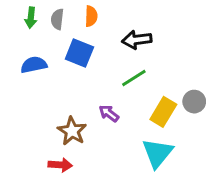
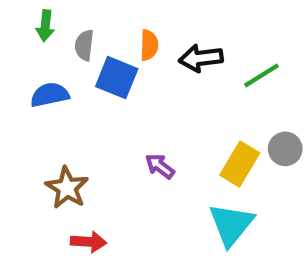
orange semicircle: (91, 16) -> (149, 45), moved
gray semicircle: (57, 19) -> (84, 45), moved
green line: (134, 78) -> (261, 75), moved
brown star: (72, 131) -> (67, 188), moved

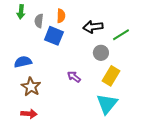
orange semicircle: (149, 45) -> (61, 16), moved
blue semicircle: (50, 95) -> (23, 62), moved
gray circle: (285, 149) -> (101, 53), moved
red arrow: (89, 242) -> (29, 114), moved

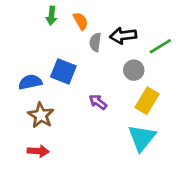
green arrow: (21, 12) -> (51, 16), moved
orange semicircle: (61, 16) -> (81, 21), turned -32
gray semicircle: (39, 21) -> (95, 42), moved
blue square: (54, 36) -> (63, 71), moved

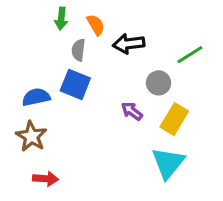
black arrow: (123, 36) -> (129, 44), moved
gray semicircle: (95, 42) -> (78, 50), moved
purple arrow: (98, 102) -> (132, 111), moved
brown star: (41, 115) -> (31, 136), moved

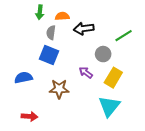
orange semicircle: (96, 25) -> (62, 16), turned -64
blue semicircle: (36, 97) -> (23, 78), moved
brown star: (31, 136) -> (59, 89), moved, turned -30

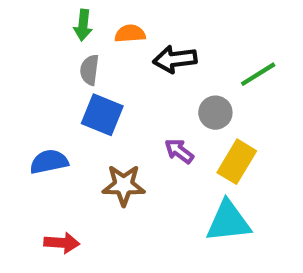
gray semicircle: (51, 33) -> (89, 70), moved
cyan triangle: (109, 106) -> (228, 221), turned 45

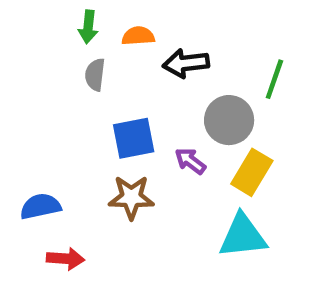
green line: (258, 74) -> (274, 79), turned -39
gray circle: (215, 113) -> (229, 120), size x1.4
blue square: (102, 115) -> (134, 138), moved, turned -33
blue semicircle: (49, 162) -> (40, 206), moved

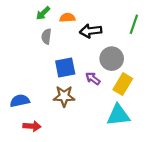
green arrow: (88, 27) -> (43, 13), turned 40
green line: (274, 79) -> (134, 24), moved

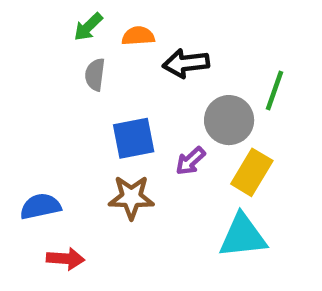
green line: (134, 24) -> (275, 91), moved
purple arrow: (93, 79) -> (190, 161), turned -80

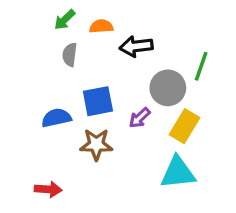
blue semicircle: (40, 206) -> (56, 118), moved

